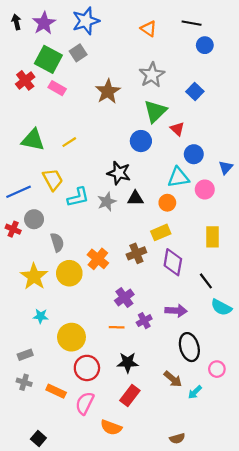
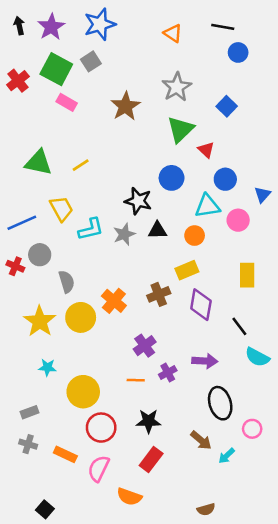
red cross: (25, 80) -> (18, 81), moved
blue circle: (141, 141) -> (172, 178), moved

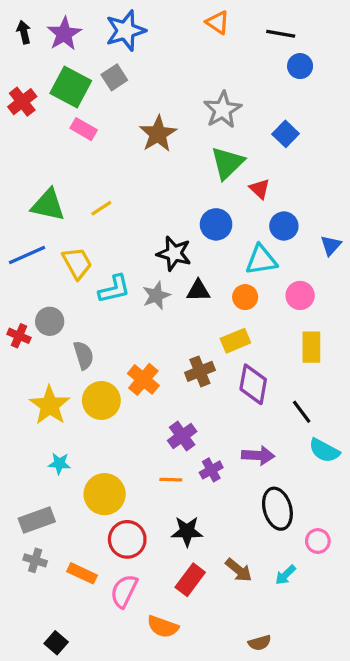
orange triangle: (173, 33) -> (218, 22), moved
pink circle: (238, 220) -> (300, 295), moved
blue line: (22, 223) -> (27, 255), moved
gray rectangle: (29, 412) -> (37, 520), size x1.5
brown arrow: (201, 440) -> (239, 570), moved

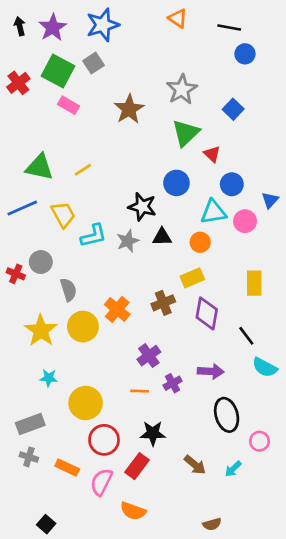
pink circle: (300, 295) -> (245, 221), moved
red rectangle: (190, 580) -> (137, 466), moved

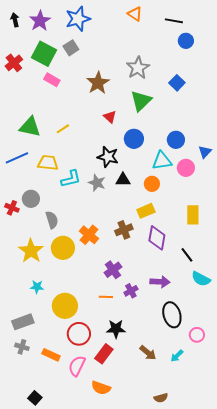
red triangle: (212, 154) -> (110, 117), moved
yellow trapezoid: (63, 215) -> (48, 163), turned -55
gray star: (128, 241) -> (97, 183), turned -30

